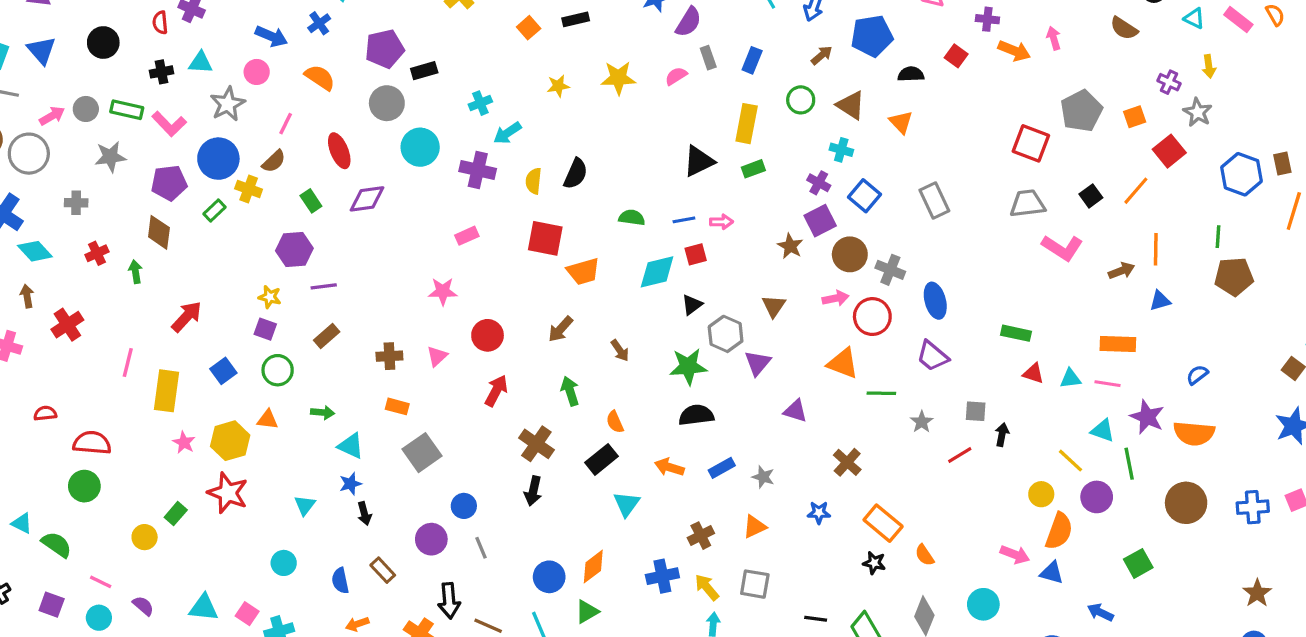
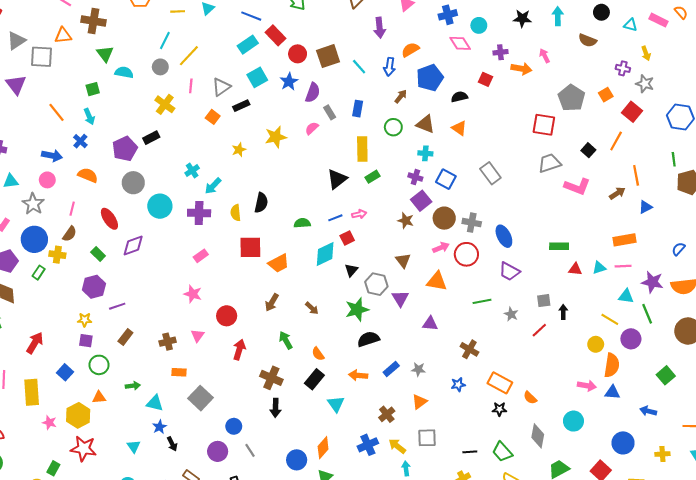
black rectangle: (424, 71) -> (151, 138), moved
pink star: (443, 291) -> (193, 294), turned 30
orange triangle: (843, 363) -> (437, 281), moved

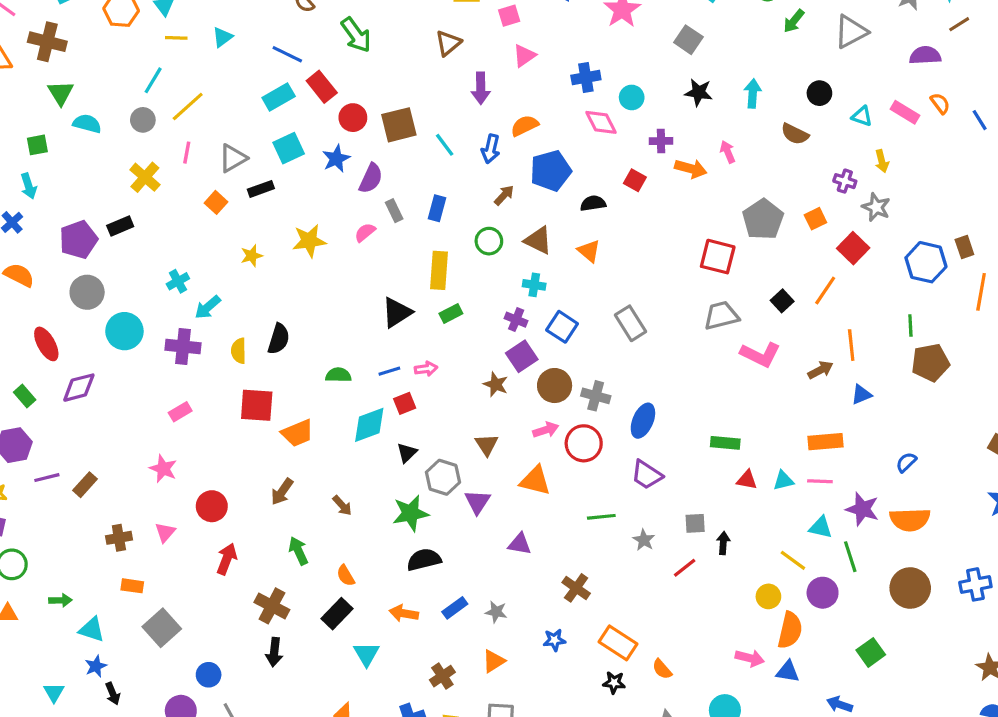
blue ellipse: (504, 236) -> (643, 421), turned 45
brown rectangle: (125, 337) -> (85, 485), moved

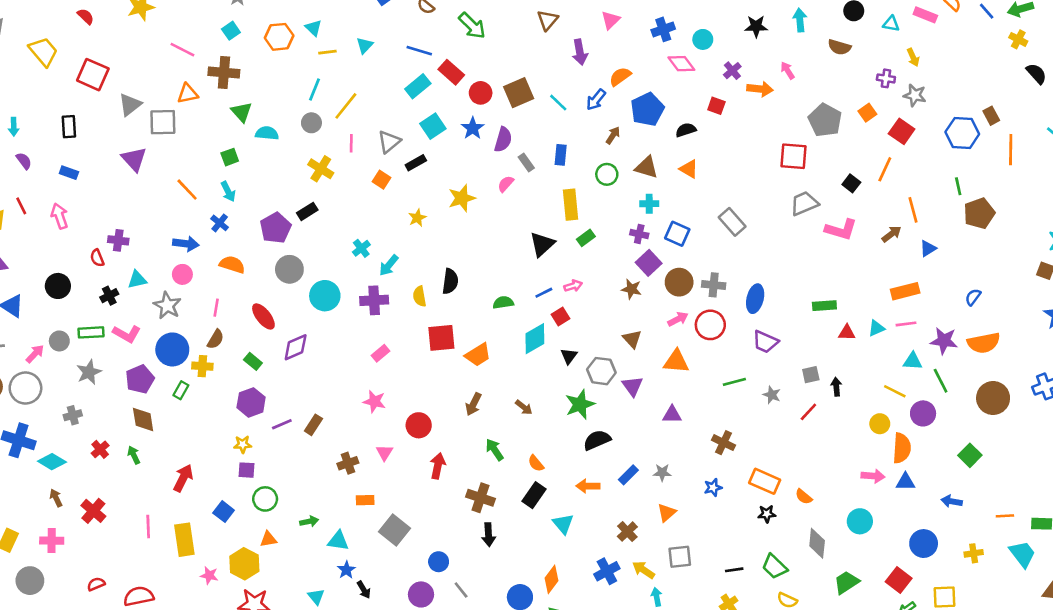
purple cross: (661, 141) -> (732, 71), turned -30
blue arrow: (491, 149) -> (596, 100), turned 35

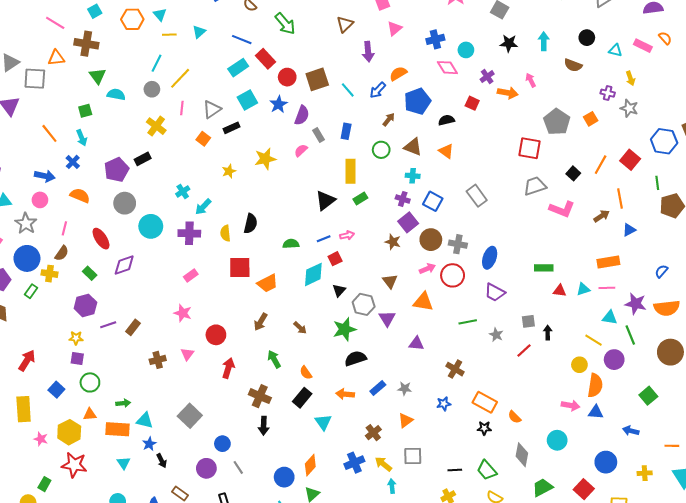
red square: (902, 131) -> (630, 160), moved
orange rectangle: (365, 500) -> (117, 429), moved, size x1.6

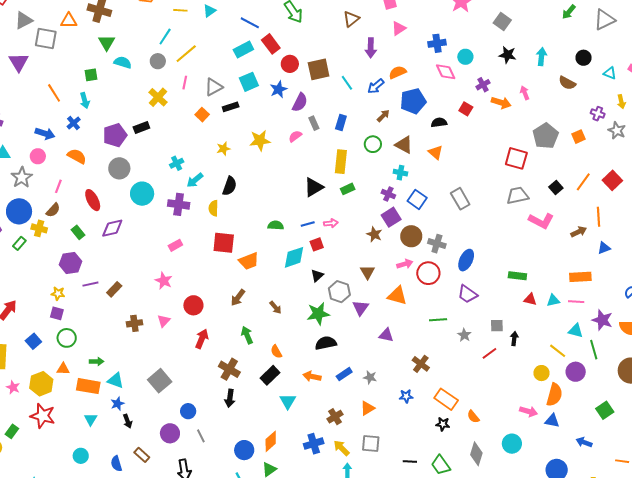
black semicircle: (251, 224) -> (230, 186), moved

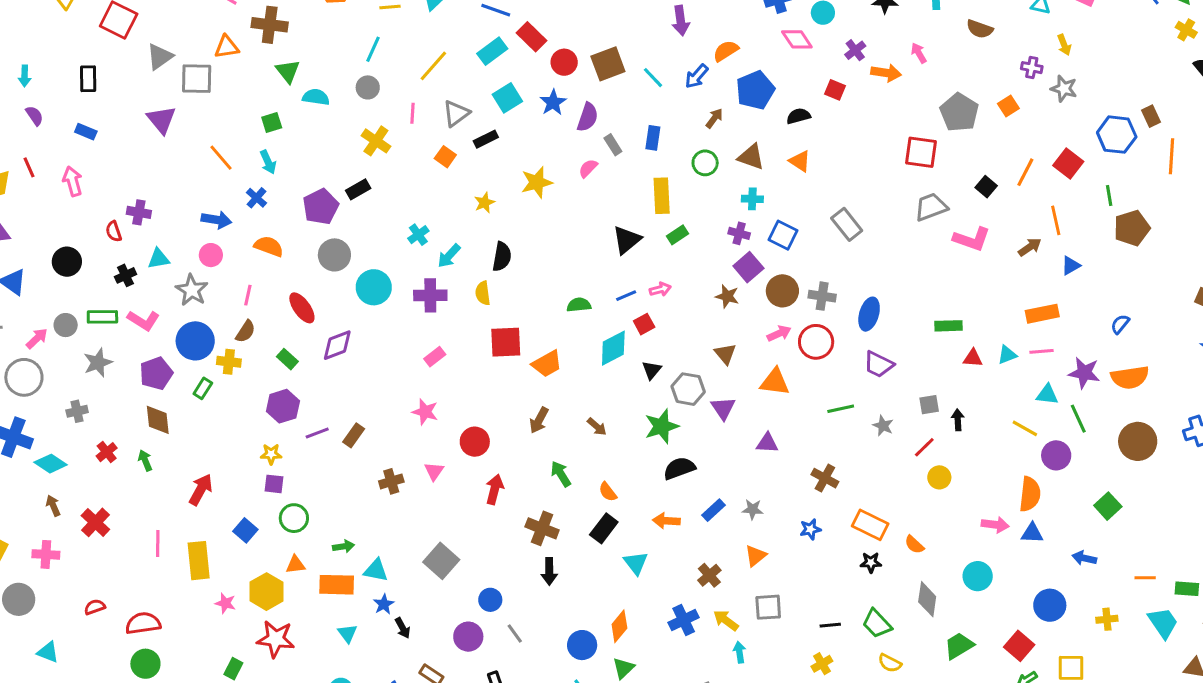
yellow line: (186, 54) -> (433, 66), moved
yellow circle: (541, 373) -> (939, 477), moved

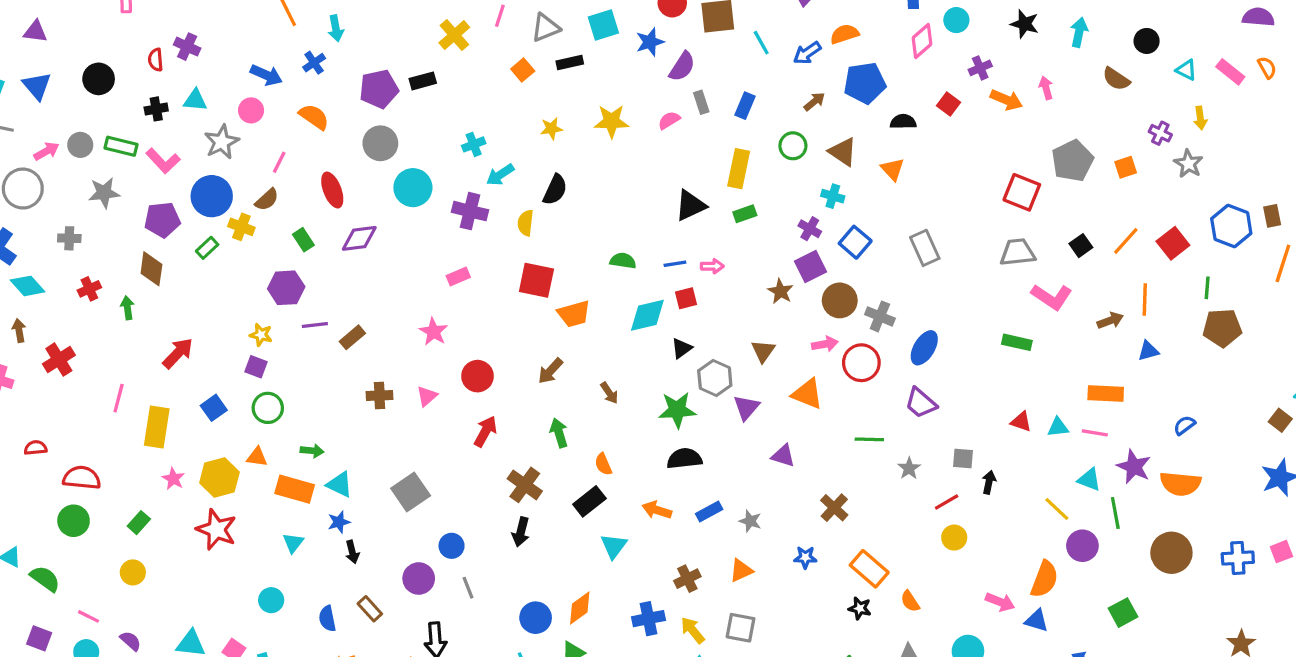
pink diamond: (797, 39) -> (922, 41), turned 68
green rectangle: (949, 326) -> (1017, 342), moved
green rectangle: (233, 669) -> (139, 523), moved

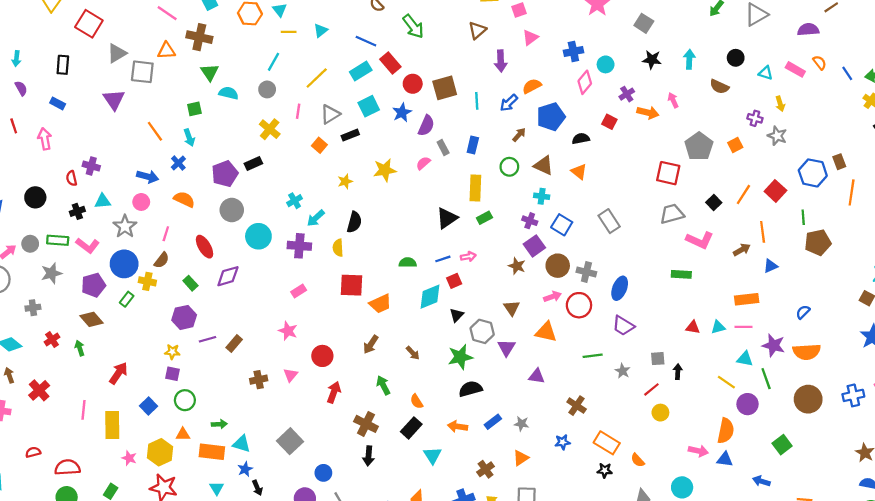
cyan line: (761, 43) -> (477, 101), turned 35
brown diamond: (151, 269) -> (92, 319), turned -40

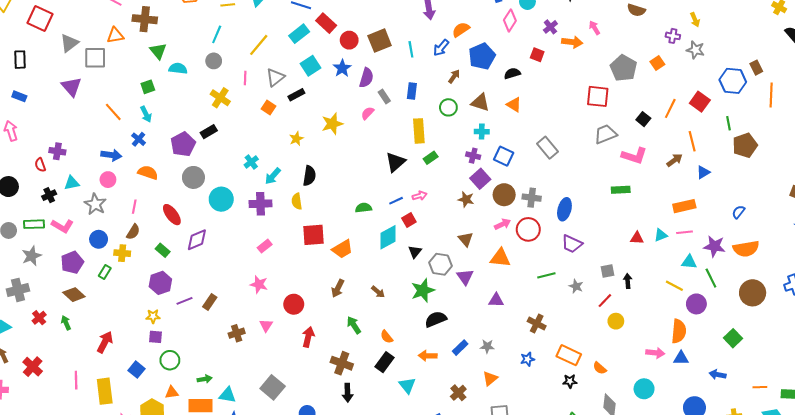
blue circle: (124, 264) -> (99, 239), size x0.7
gray cross: (33, 308) -> (18, 290), size x1.5

